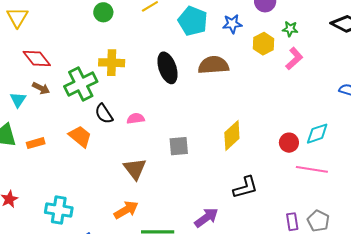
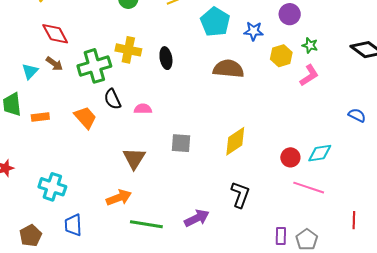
black ellipse: (167, 68) -> (166, 58), moved, size x0.7
black L-shape: (245, 187) -> (240, 195), turned -64

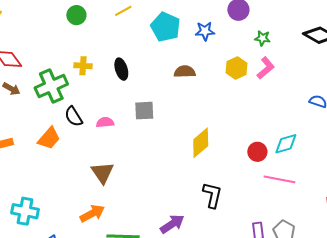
yellow cross: (128, 50) -> (83, 66), size x0.7
yellow hexagon: (281, 56) -> (237, 68), moved
brown semicircle: (228, 69) -> (185, 72), size x0.7
orange trapezoid: (85, 118) -> (49, 138), turned 90
gray square: (181, 143) -> (144, 111), moved

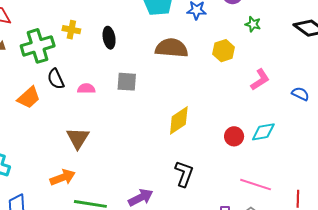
pink L-shape: (266, 68) -> (260, 80), moved
brown semicircle: (185, 72) -> (172, 48), size x1.5
pink line: (279, 179) -> (256, 185), moved

